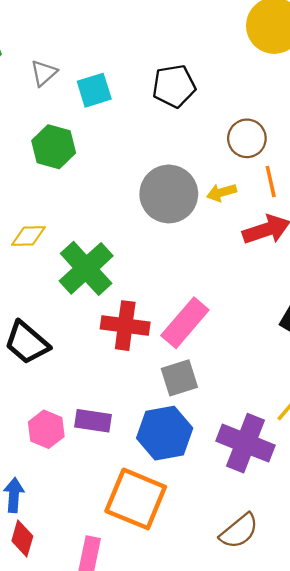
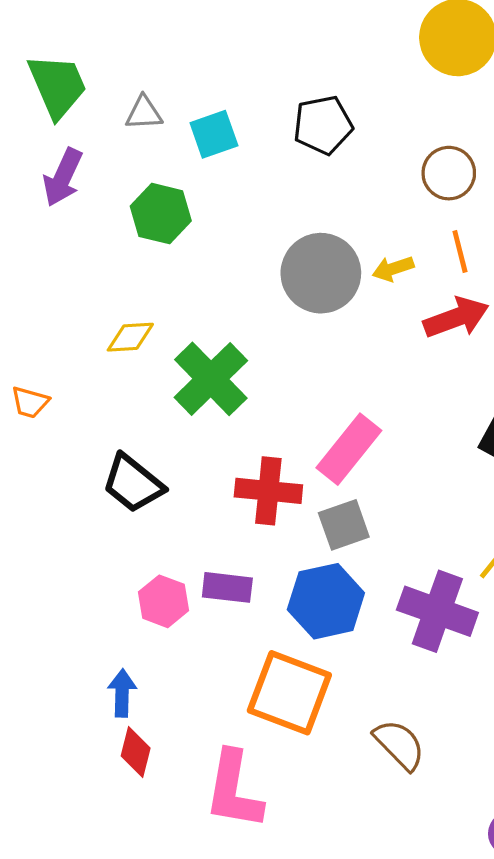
gray triangle: (44, 73) -> (144, 113), turned 40
brown circle: (247, 138) -> (449, 173), moved
red cross: (125, 326) -> (268, 491), moved
brown semicircle: (239, 531) -> (399, 745), moved, turned -93

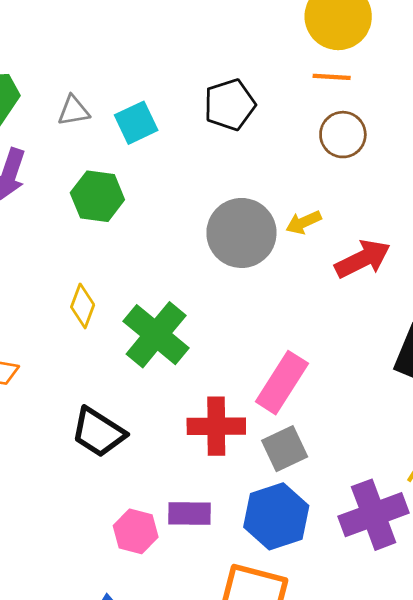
orange line: (460, 251) -> (332, 77), moved, turned -66
yellow diamond: (130, 337) -> (83, 306), turned -60
purple cross: (437, 611) -> (374, 515), turned -34

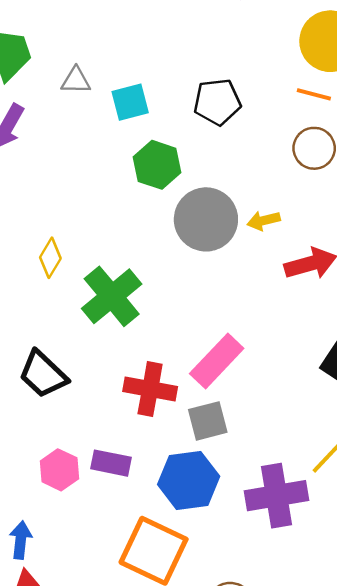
green hexagon: (97, 196) -> (157, 165), moved

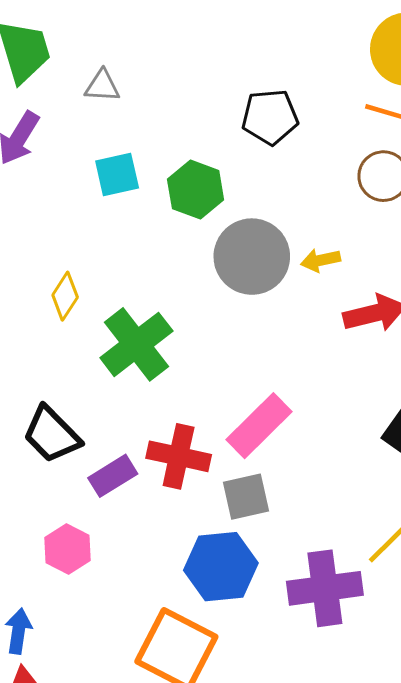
cyan square: (130, 102) -> (117, 174), moved
purple rectangle: (111, 463) -> (113, 476), moved, turned -45

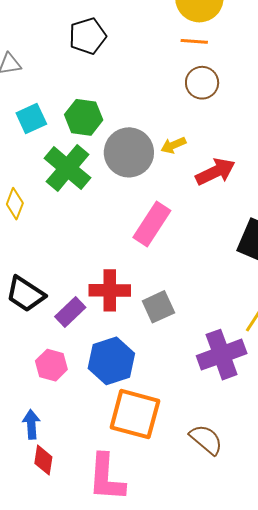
black pentagon: (270, 117) -> (88, 36), moved
green cross: (136, 344) -> (67, 168), moved
pink rectangle: (259, 426) -> (152, 224), moved
blue hexagon: (221, 567) -> (111, 361), moved

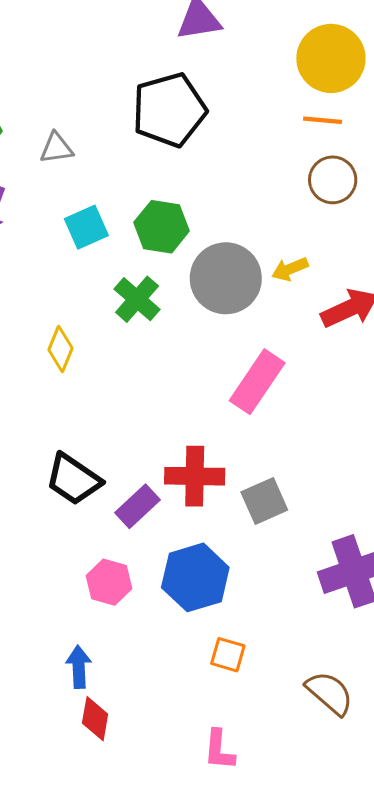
black pentagon: (88, 36) -> (169, 110), size x1.4
green cross: (67, 168) -> (137, 299), size x0.7
orange square: (135, 414) -> (228, 655), size x0.5
pink L-shape: (106, 478) -> (219, 750), moved, size x0.6

